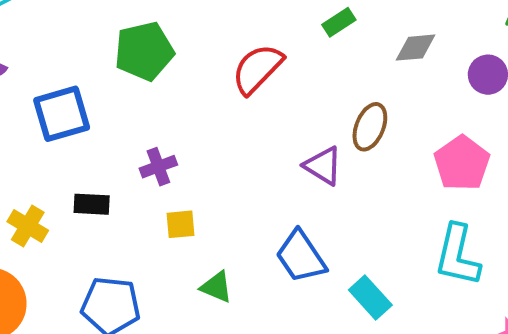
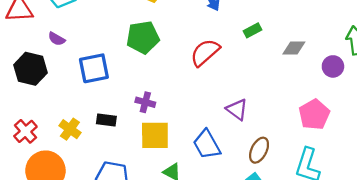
brown ellipse: (370, 127) -> (259, 150), moved
purple cross: (158, 167) -> (145, 102), turned 30
yellow square: (181, 224) -> (155, 135), size x1.8
blue trapezoid: (301, 257) -> (207, 144), moved

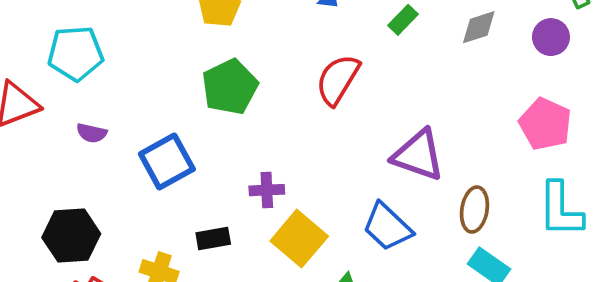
black hexagon: (31, 69) -> (71, 236), moved
purple triangle: (237, 109) -> (418, 155), size x1.4
yellow square: (155, 135) -> (299, 239), turned -32

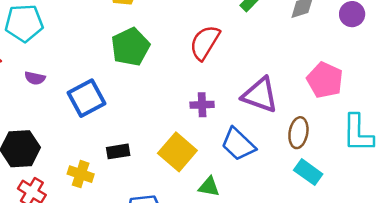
pink pentagon: (545, 124) -> (325, 80), moved
purple cross: (267, 190) -> (202, 105), moved

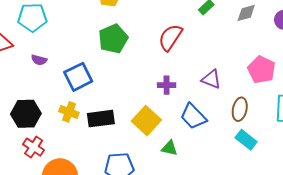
purple triangle: (260, 95) -> (211, 79), size x0.7
black rectangle: (118, 151) -> (101, 119), size x1.5
yellow cross: (81, 174) -> (69, 112), moved

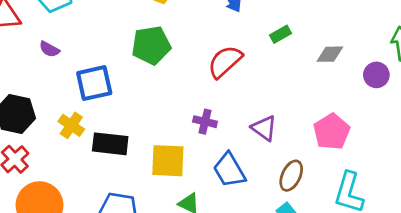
yellow square: (146, 121) -> (168, 161), turned 36

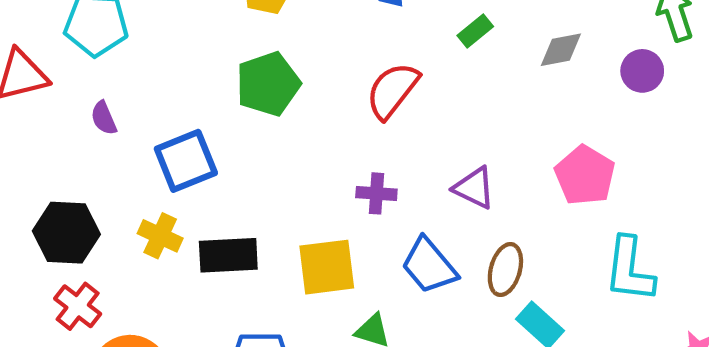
purple semicircle: (49, 49) -> (104, 118), turned 48
brown ellipse: (291, 176) -> (505, 270), moved

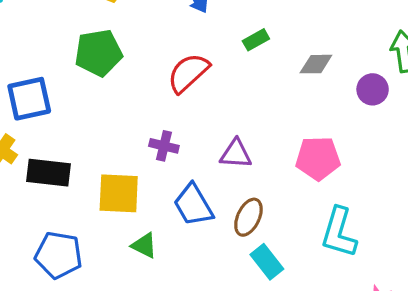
pink pentagon: (585, 175) -> (318, 158), turned 30
purple triangle: (474, 188) -> (236, 154), turned -32

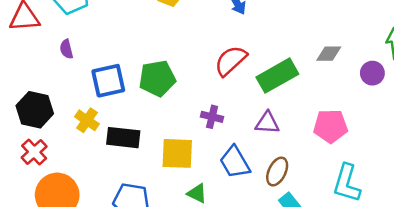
green rectangle: (256, 40) -> (277, 76), moved, size x2.0
green pentagon: (99, 53) -> (157, 78), moved

